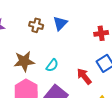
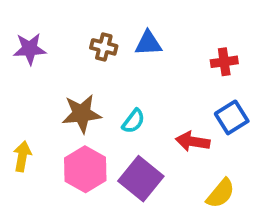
blue triangle: (60, 23) -> (148, 43), turned 42
red arrow: (84, 76) -> (193, 141), turned -42

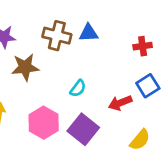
brown cross: (104, 47) -> (57, 36), size x1.5
brown star: (82, 114) -> (25, 67), moved
red arrow: (193, 141) -> (120, 103), turned -30

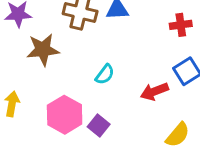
purple square: (83, 129) -> (99, 126), moved, size x0.6

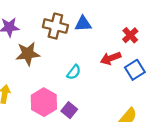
red cross: (181, 25) -> (130, 35), turned -35
red arrow: (154, 91) -> (111, 58), moved

